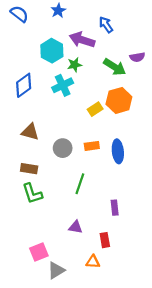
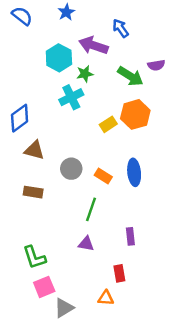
blue diamond: (24, 85) -> (20, 118), moved
orange rectangle: (92, 146) -> (103, 176), moved, turned 40
green L-shape: (32, 194) -> (34, 257), moved
purple triangle: (76, 227) -> (86, 244), moved

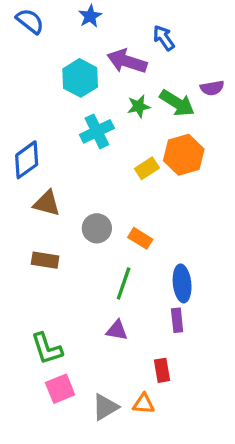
green star: (85, 74) -> (139, 106), moved
blue ellipse: (134, 172) -> (182, 283), moved
gray triangle: (64, 308) -> (105, 407), moved

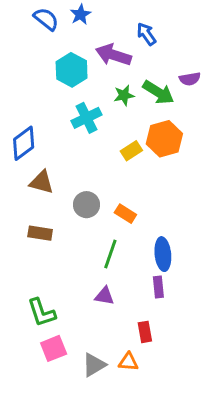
blue semicircle: (30, 21) -> (46, 19), moved

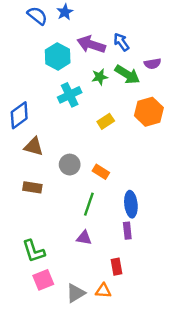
blue arrow: (146, 34) -> (121, 42), moved
orange hexagon: (164, 139) -> (149, 112), moved

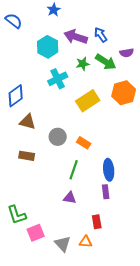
blue semicircle: (37, 16) -> (14, 21), moved
yellow rectangle: (106, 121) -> (88, 101), size x1.6
green L-shape: (34, 251) -> (17, 215), moved
gray triangle: (76, 293) -> (63, 244), turned -42

